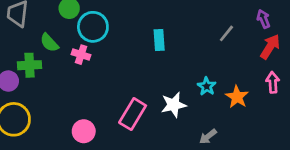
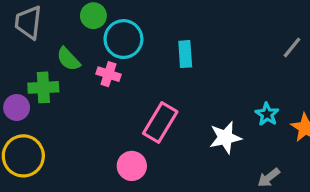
cyan rectangle: (159, 40) -> (185, 54), moved
pink rectangle: (133, 114) -> (160, 123), moved
pink circle: (84, 131) -> (132, 166), moved

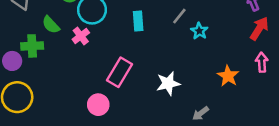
gray line: (292, 47) -> (179, 16), moved
pink cross: (108, 74) -> (81, 36), turned 35
cyan star: (267, 114) -> (199, 31), moved

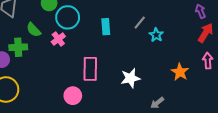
pink rectangle: (119, 72) -> (90, 69), turned -30

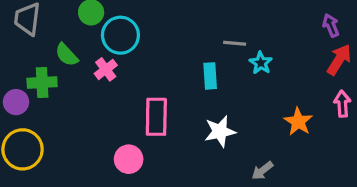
gray line: (140, 23) -> (235, 43), turned 56
cyan rectangle: (106, 27) -> (210, 76), moved

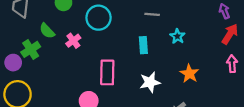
cyan circle: (120, 35) -> (99, 18), moved
gray line: (235, 43) -> (152, 14), moved
green cross: (42, 82) -> (31, 49), turned -30
orange star: (298, 122) -> (189, 74), moved

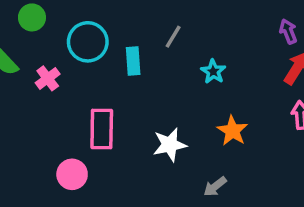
gray line: (152, 14) -> (173, 37), turned -64
cyan rectangle: (143, 45) -> (133, 61), moved

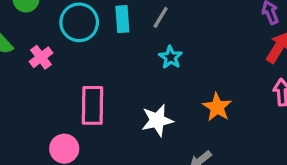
cyan rectangle: (133, 61) -> (122, 19), moved
cyan star: (213, 71) -> (171, 57), moved

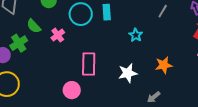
gray line: (161, 17) -> (163, 11), moved
orange star: (217, 107) -> (164, 65), turned 30

